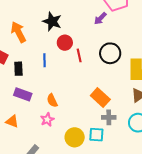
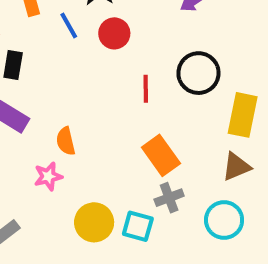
red line: (79, 55) -> (146, 89), moved
blue line: (44, 60) -> (69, 25), moved, turned -40
gray cross: (109, 117) -> (169, 198), turned -32

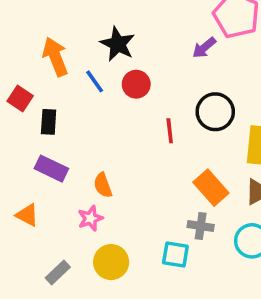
orange rectangle: (161, 155) -> (211, 188), moved
gray cross: (169, 198) -> (201, 226), turned 35
yellow circle: (94, 222) -> (111, 262), moved

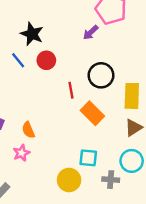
orange rectangle: (211, 188) -> (92, 113), moved
gray cross: (201, 226) -> (111, 180), moved
cyan square: (175, 255) -> (88, 158), moved
yellow circle: (111, 262) -> (69, 180), moved

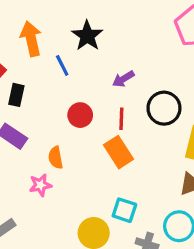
purple arrow: (91, 33) -> (123, 79), moved
red circle: (46, 60) -> (80, 115), moved
orange rectangle: (92, 113) -> (118, 152), moved

